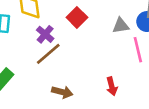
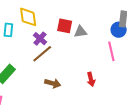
red square: (77, 17) -> (65, 26), turned -35
gray triangle: (121, 26) -> (80, 32), moved

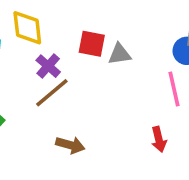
red arrow: (91, 79) -> (159, 139), moved

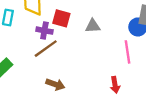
red square: (92, 44) -> (61, 18), moved
purple cross: (48, 66) -> (44, 31), turned -35

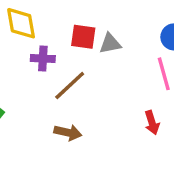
red square: (61, 18) -> (83, 37), moved
brown line: (46, 49) -> (70, 85), moved

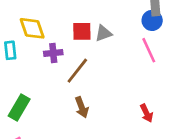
red arrow: (152, 123) -> (146, 113), moved
brown arrow: (68, 132) -> (82, 107), turned 66

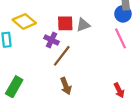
yellow diamond: (32, 28) -> (24, 21), turned -30
purple cross: (53, 53) -> (52, 40), moved, turned 32

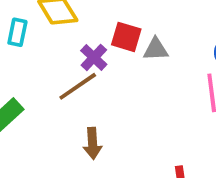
brown line: (62, 56) -> (78, 86), moved

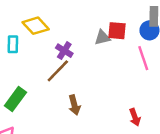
red square: (126, 37) -> (117, 31), moved

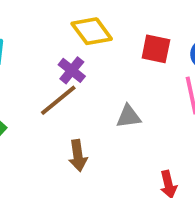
yellow diamond: (36, 26) -> (92, 31), moved
gray triangle: (102, 38) -> (129, 116), moved

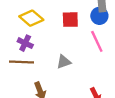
brown line: (58, 100) -> (21, 62), turned 55

